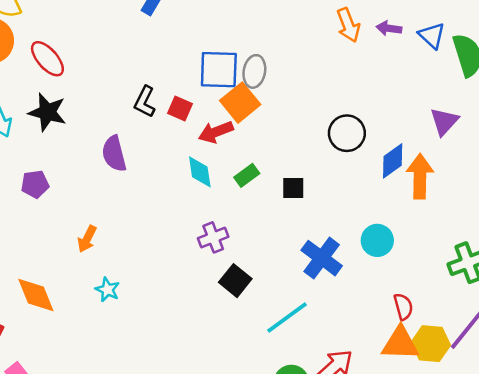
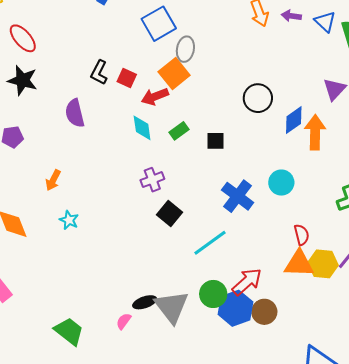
blue square: (219, 70) -> (159, 24), moved, turned -32

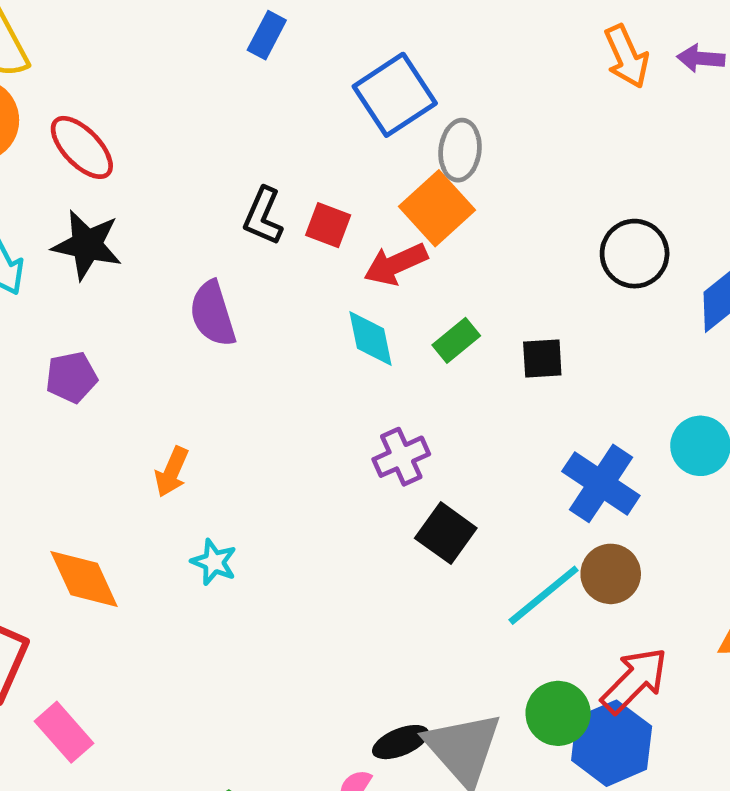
brown circle: (264, 312) -> (611, 574), moved

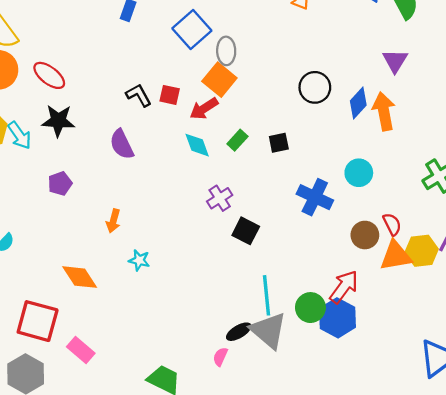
black L-shape: (263, 216) -> (139, 95), turned 136
brown circle: (611, 574) -> (365, 235), moved
cyan line: (544, 595) -> (266, 295), moved, turned -48

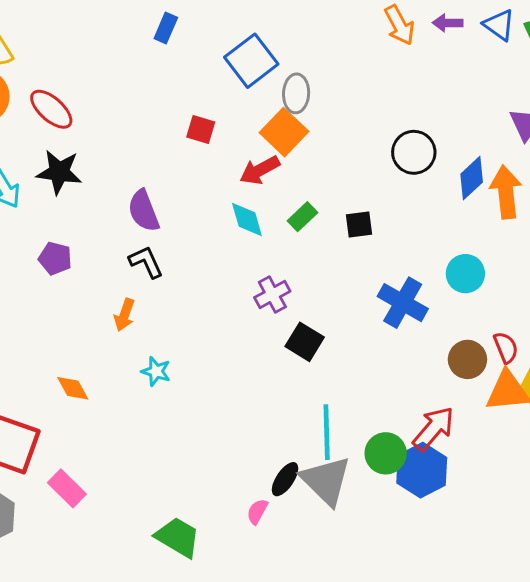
black L-shape: (139, 95) -> (146, 262), moved
red square: (170, 95) -> (201, 129), moved
purple pentagon: (60, 184) -> (55, 258), turned 30
orange diamond: (80, 277) -> (73, 388), size x0.7
black ellipse: (239, 332) -> (285, 479), turned -30

